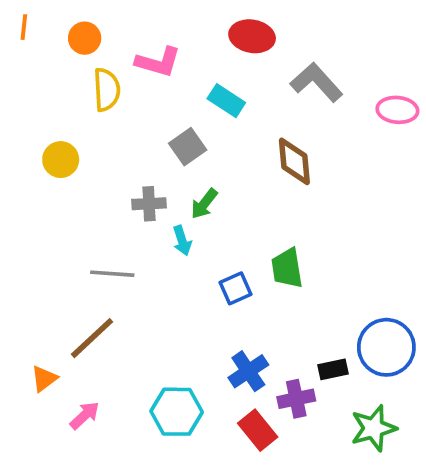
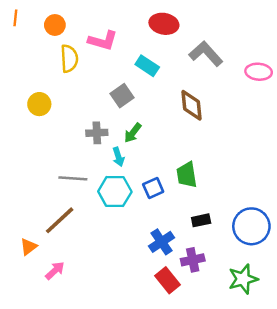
black rectangle: (333, 369) -> (201, 220), moved
cyan hexagon: (177, 412) -> (115, 192), moved

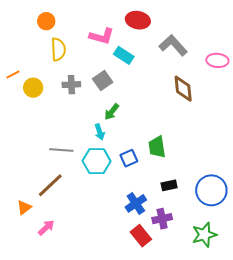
orange line: (15, 18) -> (13, 75), moved, turned 56
pink L-shape: (103, 41) -> (102, 36), moved
brown diamond: (191, 105) -> (183, 89), moved
gray cross: (97, 133) -> (71, 85), moved

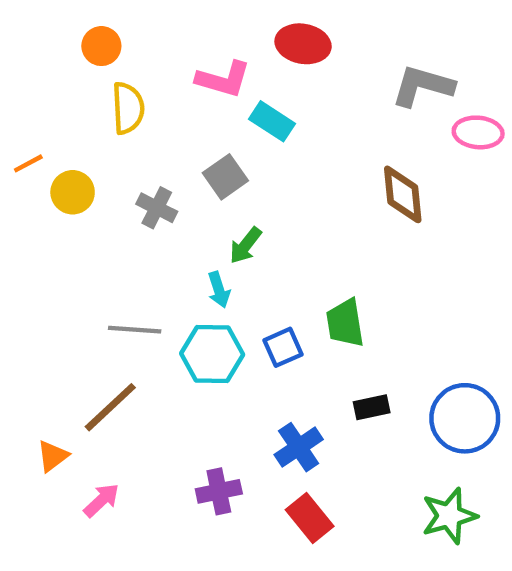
gray L-shape: (173, 45) -> (423, 86), moved, turned -32
gray cross: (71, 85) -> (157, 208), moved, turned 30
purple cross: (162, 219) -> (219, 491), moved

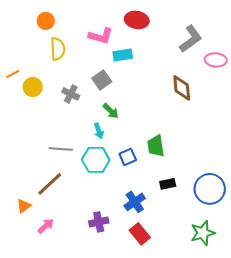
gray L-shape: (423, 86) -> (191, 39), turned 128
cyan rectangle: (272, 121) -> (123, 55), turned -42
green arrow: (245, 245) -> (111, 111), turned -84

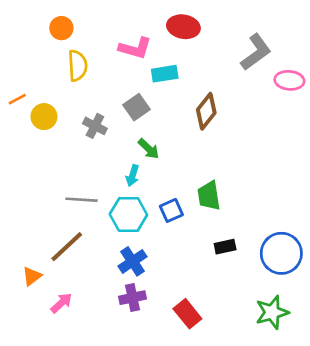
brown diamond: (182, 88) -> (206, 111), moved, turned 44
cyan arrow: (99, 131) -> (132, 176), turned 35
blue cross: (135, 202) -> (132, 261), moved

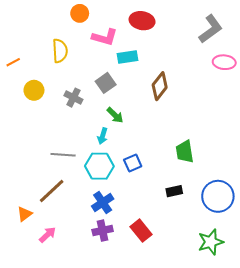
orange circle: (61, 28) -> (80, 13), moved
gray L-shape: (256, 52) -> (211, 29), moved
orange line: (17, 99) -> (13, 62), moved
green trapezoid: (209, 196) -> (185, 152), moved
red rectangle: (187, 314) -> (141, 231), moved

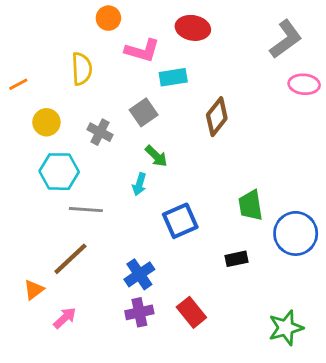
blue square: (133, 163) -> (180, 221), size x1.4
cyan hexagon: (99, 166) -> (59, 172), moved
blue circle: (218, 196) -> (296, 233), moved

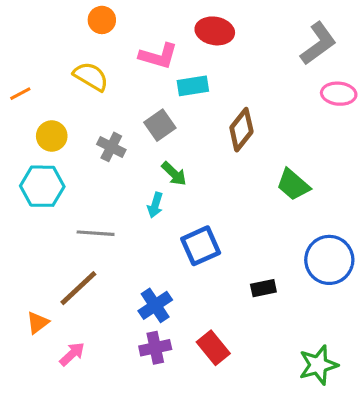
orange circle: (108, 18) -> (102, 20), moved
yellow semicircle: (82, 69) -> (91, 76), turned -56
cyan hexagon: (59, 172) -> (42, 186), moved
green trapezoid: (251, 205) -> (293, 185), moved, turned -40

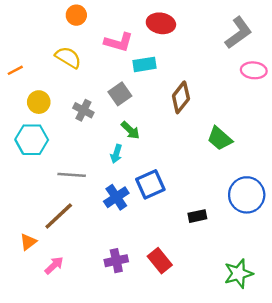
blue cross: (155, 305) -> (116, 197), moved

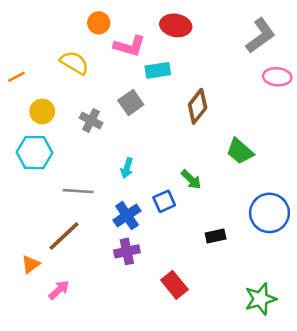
orange circle: (76, 15) -> (99, 23), moved
green arrow: (130, 130) -> (191, 180), moved
blue square: (150, 184) -> (164, 201), size x0.7
purple cross: (116, 261) -> (127, 251), moved

